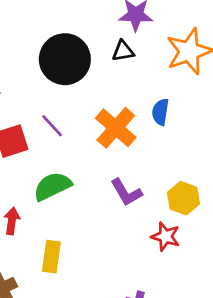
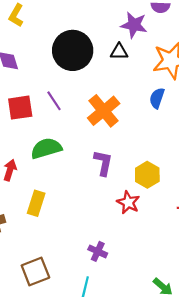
blue semicircle: (160, 112) -> (157, 98), moved
purple L-shape: (126, 192) -> (103, 163), turned -148

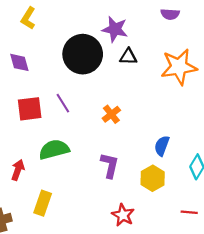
purple star: (134, 25) -> (115, 29), moved
blue semicircle: (157, 98) -> (162, 146), moved
orange cross: (104, 111) -> (111, 114), size x0.6
red star: (128, 202) -> (123, 215), moved

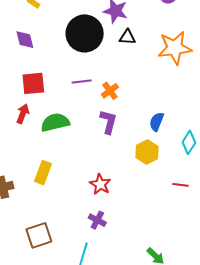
purple line: (63, 103) -> (82, 81), moved, turned -66
purple L-shape: (110, 165) -> (108, 122), moved
red arrow: (18, 170) -> (23, 114), moved
red star: (123, 215) -> (100, 184), moved

